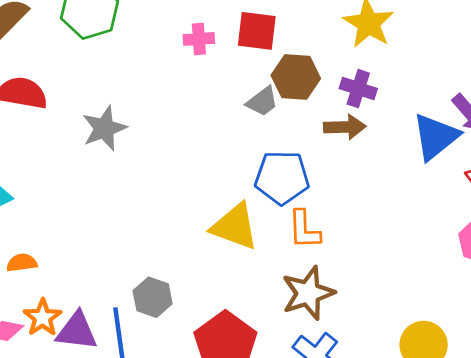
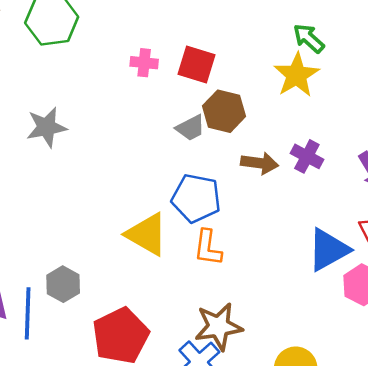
purple cross: (358, 89) -> (307, 156), moved
blue triangle: (435, 137) -> (328, 250), moved
brown star: (308, 293) -> (219, 327), moved

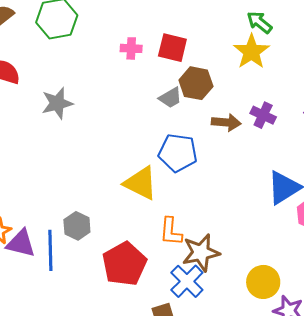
orange L-shape: (208, 248) -> (171, 231), moved

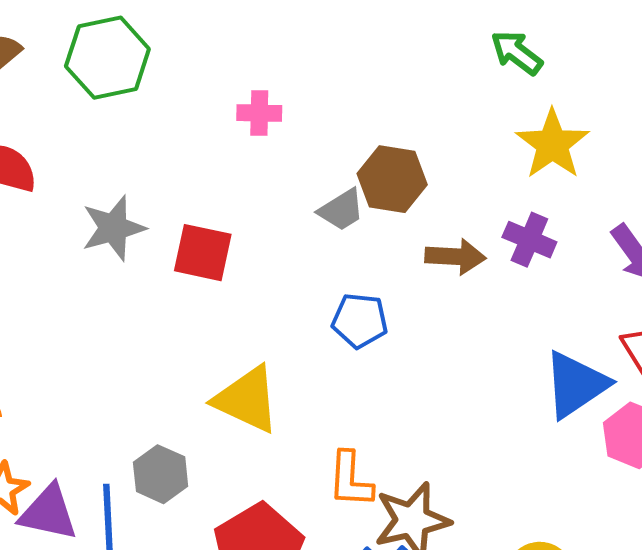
red square: (172, 48) -> (203, 253), moved
yellow star: (251, 52) -> (552, 144), moved
blue pentagon: (178, 153) -> (360, 321), size x0.7
yellow triangle: (141, 183) -> (247, 399), moved

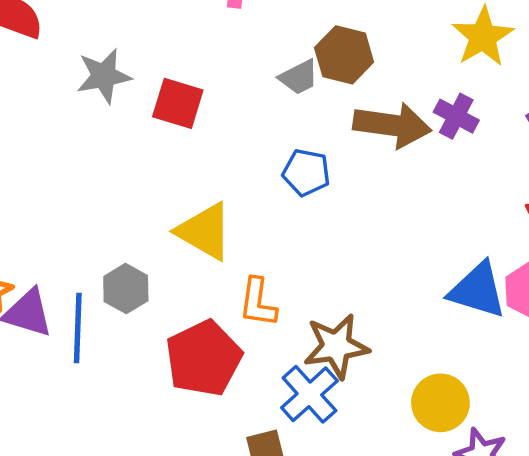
brown arrow: (455, 257) -> (392, 125), size x1.5
blue triangle: (576, 385) -> (477, 290), moved, turned 46
orange L-shape: (350, 480) -> (258, 302), moved

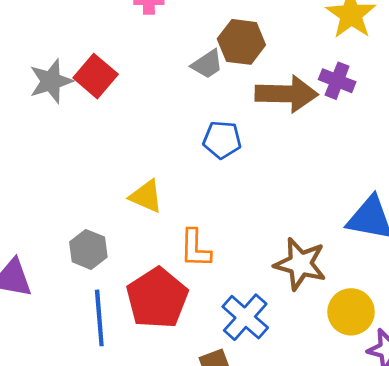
red square: (178, 103) -> (96, 76), moved, turned 30
yellow triangle: (205, 231) -> (146, 196), size x0.7
blue line: (78, 328) -> (99, 318), moved
brown star: (336, 346) -> (300, 264), moved, turned 30

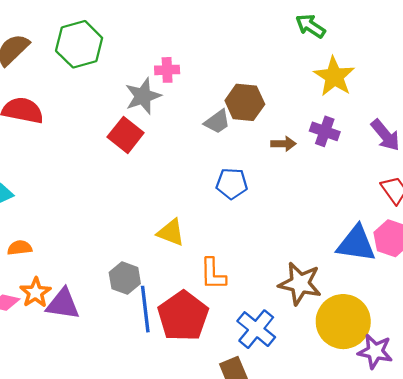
gray star: (51, 81) -> (143, 96), moved
brown arrow: (287, 94) -> (283, 144), size x0.5
yellow circle: (351, 312) -> (343, 322), size x1.4
blue line: (99, 318) -> (145, 309), moved

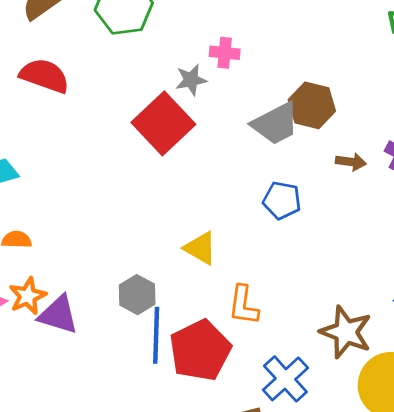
gray star: (143, 96) -> (191, 80), size x0.7
gray trapezoid: (217, 122) -> (275, 124), size x1.5
red square: (126, 135) -> (163, 123), size x1.4

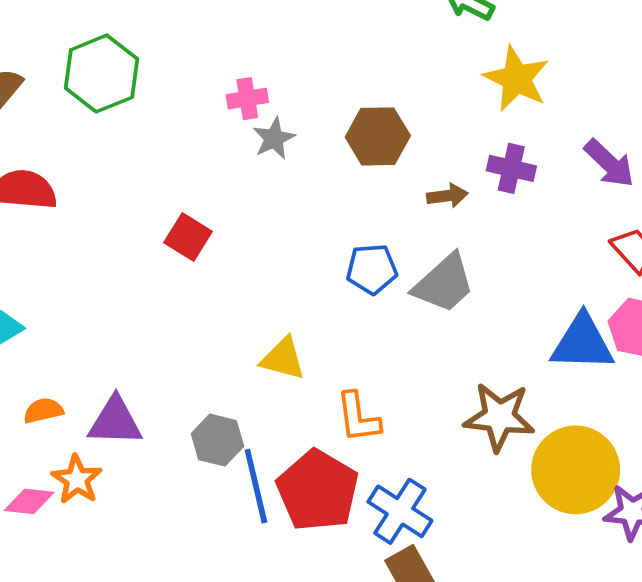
gray star: (191, 80) -> (274, 138), moved
red square: (163, 123) -> (188, 237), moved, size x0.6
gray trapezoid: (275, 124) -> (444, 283), moved
purple triangle: (58, 315) -> (115, 421), moved
blue cross: (285, 379) -> (400, 511), moved

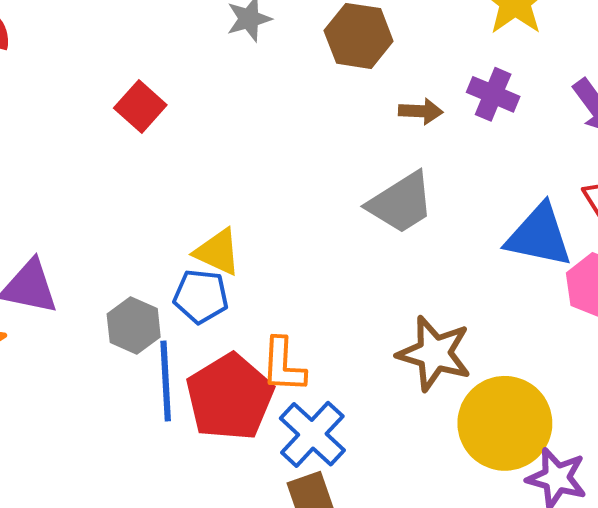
blue pentagon: (372, 269) -> (201, 296), moved
blue triangle: (582, 343) -> (539, 236), moved
orange L-shape: (358, 417) -> (283, 365), moved

